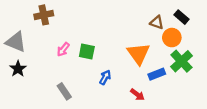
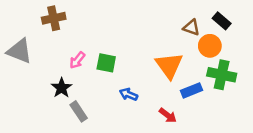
green cross: (182, 61) -> (222, 75), turned -35
black star: (18, 69) -> (62, 88), moved
blue arrow: (105, 77) -> (128, 94), turned -96

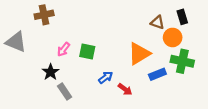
black rectangle: (222, 21) -> (182, 17), turned 32
orange triangle: (169, 66) -> (139, 54), turned 35
blue arrow: (128, 94) -> (106, 77), turned 120
red arrow: (168, 115) -> (125, 89), moved

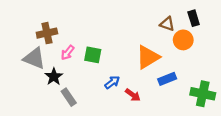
brown cross: (44, 15) -> (47, 33), moved
gray triangle: (16, 42) -> (34, 58), moved
green cross: (182, 61) -> (203, 94), moved

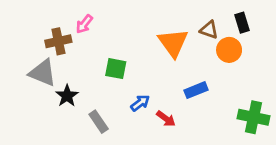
pink arrow: (68, 53) -> (84, 24), moved
orange triangle: (148, 57) -> (173, 43), moved, turned -35
blue rectangle: (167, 79) -> (196, 90), moved
gray rectangle: (69, 97) -> (99, 122), moved

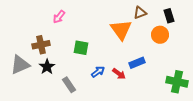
brown triangle: (209, 30) -> (140, 13), moved, turned -40
brown cross: (58, 41) -> (41, 45), moved
gray triangle: (43, 73) -> (20, 65), moved, turned -45
red arrow: (166, 119) -> (119, 74), moved

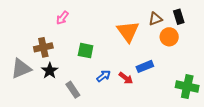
brown triangle: (140, 13) -> (155, 19), moved

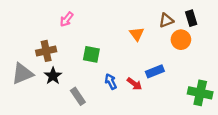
orange triangle: (128, 32) -> (137, 34), size x0.6
blue arrow: (104, 76) -> (111, 82), turned -80

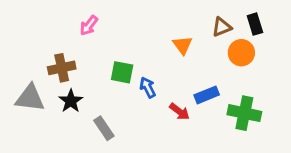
gray triangle: (22, 74) -> (30, 98), turned 30
blue arrow: (111, 82) -> (148, 87), moved
green cross: (200, 93) -> (244, 113), moved

